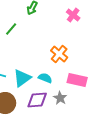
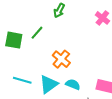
orange cross: (59, 54) -> (61, 59), moved

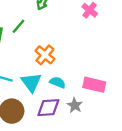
cyan triangle: (49, 84) -> (31, 82), turned -30

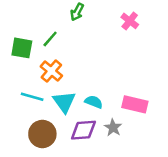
orange cross: (45, 55) -> (51, 71), moved

